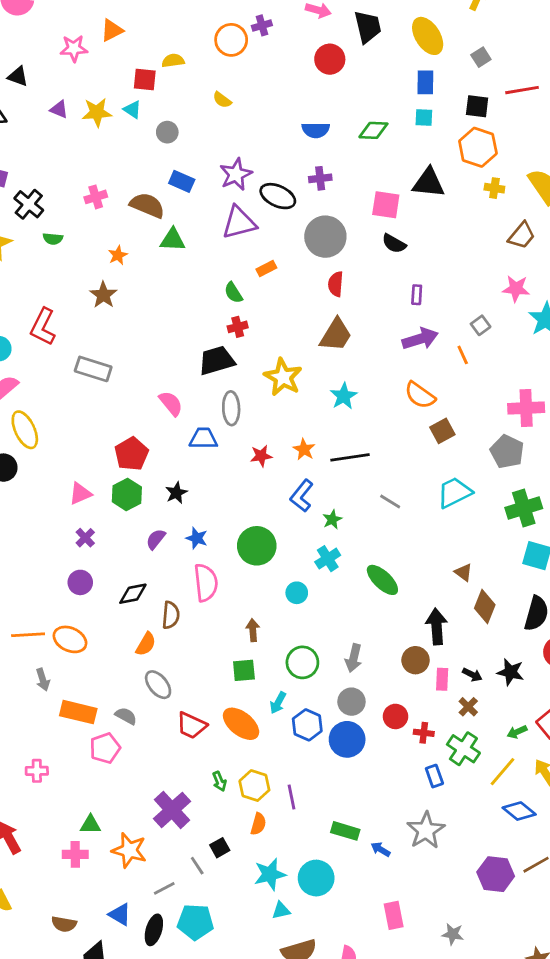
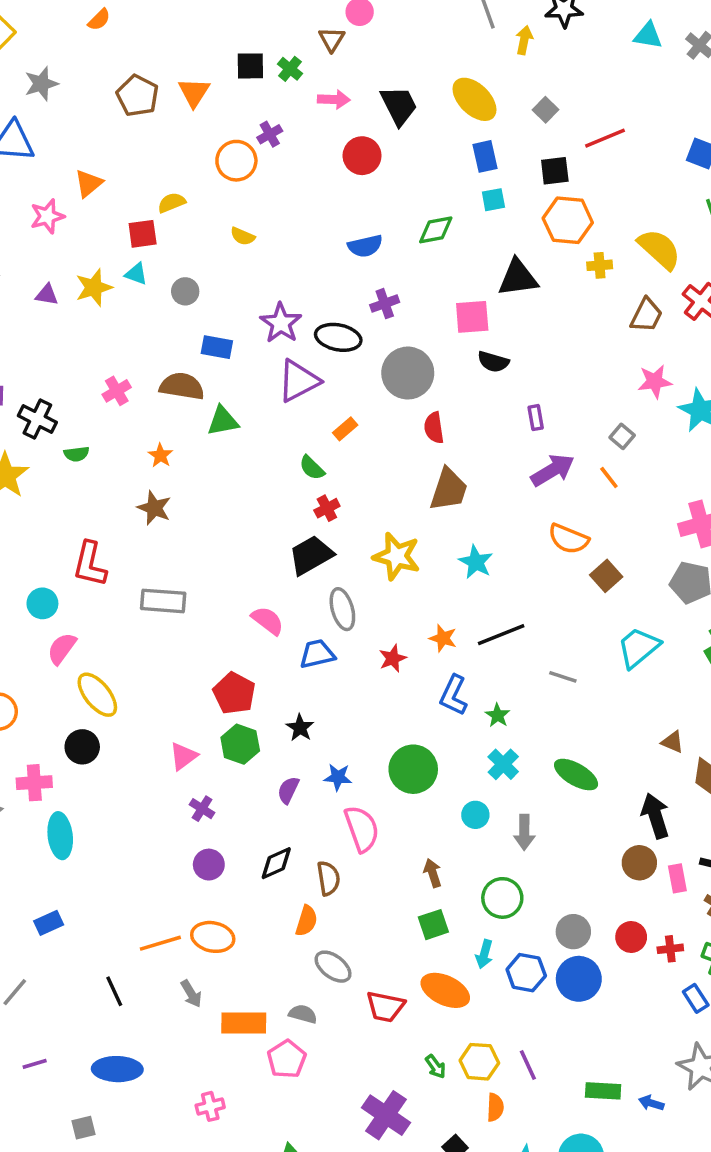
gray arrow: (354, 658) -> (524, 832), moved

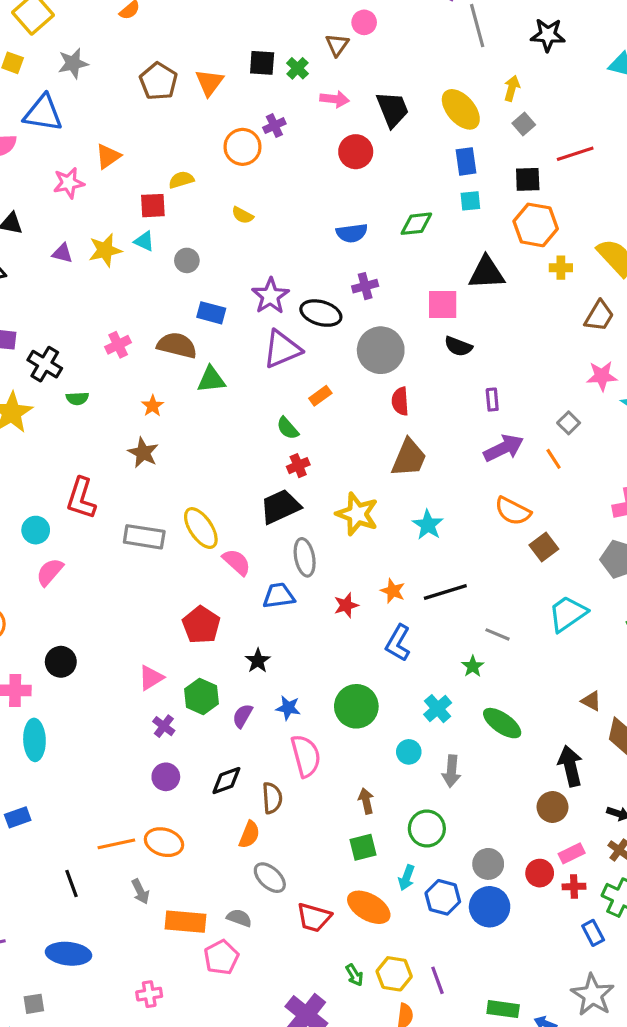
yellow arrow: (524, 40) -> (512, 88), moved
yellow ellipse: (97, 695) -> (201, 528), moved
green star: (498, 715) -> (473, 666), moved
green hexagon: (240, 744) -> (201, 696), moved
pink rectangle: (677, 878) -> (572, 853), moved, turned 70

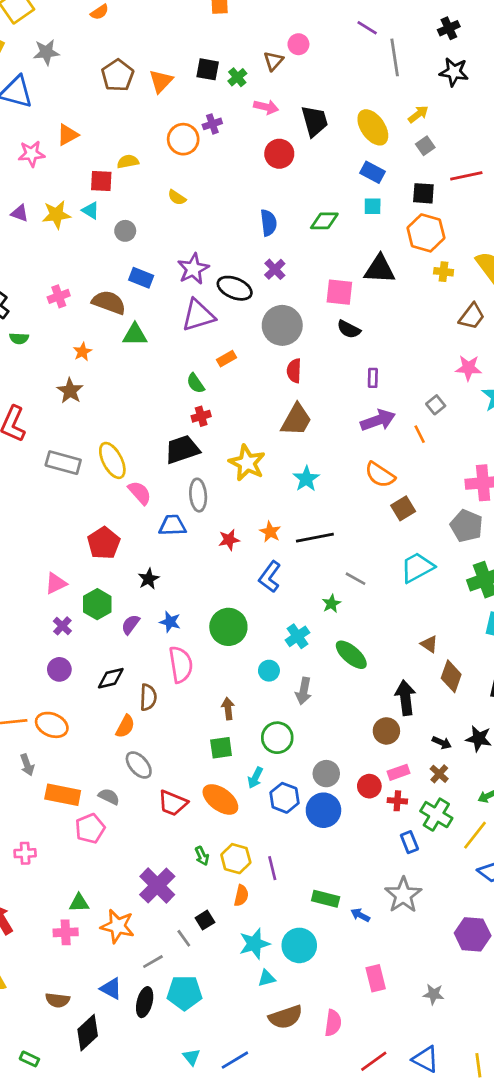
yellow arrow: (512, 88) -> (418, 114), turned 30
blue rectangle: (466, 161) -> (372, 172), turned -60
blue semicircle: (352, 233) -> (268, 223), turned -95
purple cross: (365, 286) -> (275, 269), turned -35

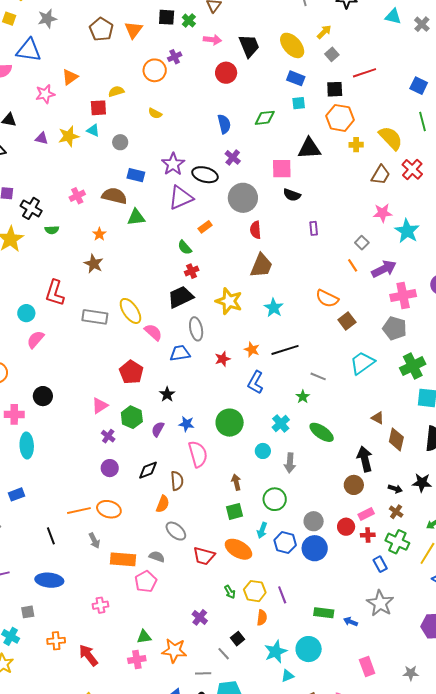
purple arrow: (378, 420) -> (384, 269), moved
purple cross: (157, 886) -> (200, 617), size x0.6
gray line: (153, 962) -> (203, 673), turned 35

